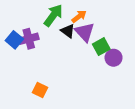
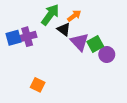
purple triangle: (85, 32) -> (80, 42), moved
blue square: (14, 40) -> (13, 38), turned 35

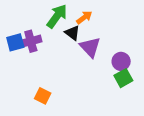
green square: (95, 44) -> (123, 78), moved

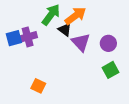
orange arrow: (84, 17) -> (75, 16), size x1.5
purple circle: (121, 61) -> (108, 43), moved

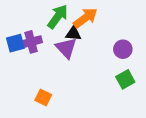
black triangle: (65, 30) -> (73, 33), turned -32
purple triangle: (81, 42) -> (66, 48), moved

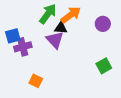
purple cross: (31, 42) -> (23, 47), moved
purple circle: (123, 49) -> (103, 24), moved

